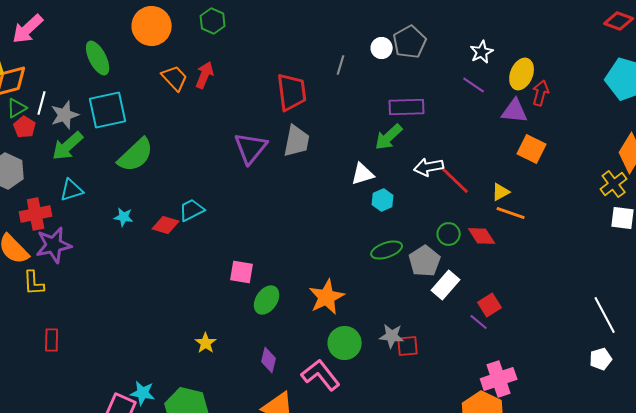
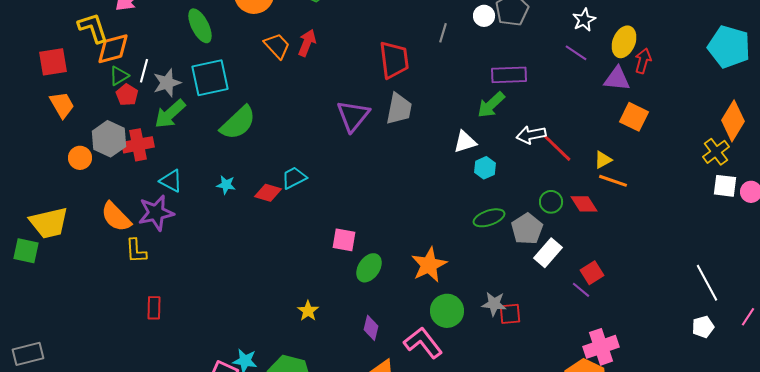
cyan triangle: (72, 190) -> (171, 181), moved, turned 45
red cross: (36, 214) -> (138, 145), moved

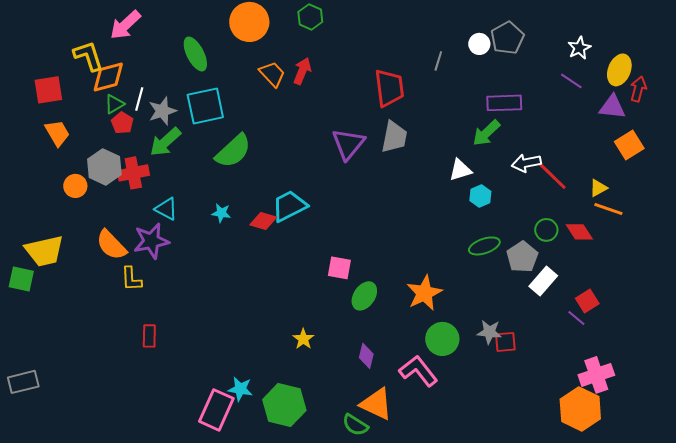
orange square: (634, 117) -> (629, 145), turned 32
cyan trapezoid: (294, 178) -> (289, 206), size x1.4

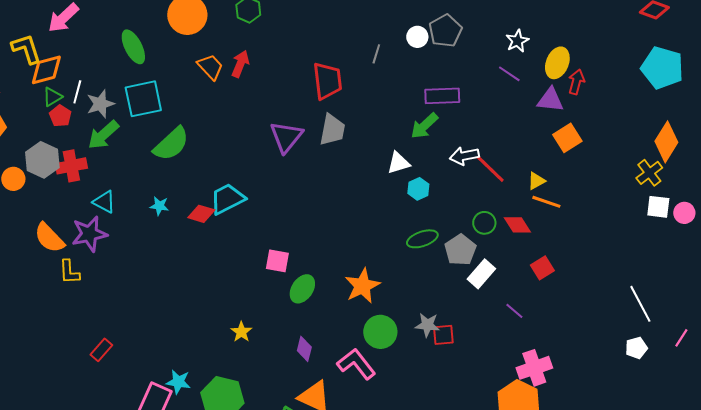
red square: (587, 301) -> (542, 268), moved
red rectangle: (149, 336) -> (101, 350), moved, turned 40

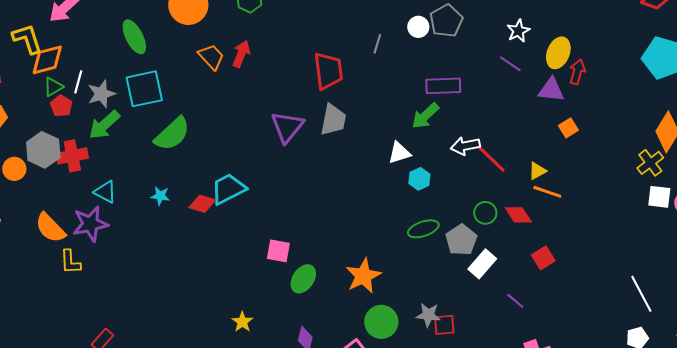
orange square: (567, 138) -> (568, 128), size x0.7

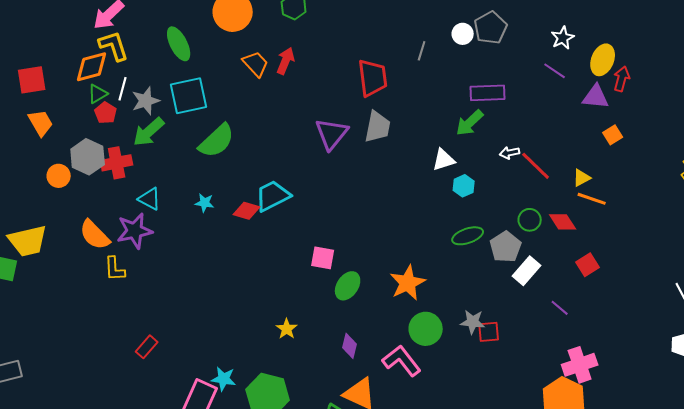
yellow L-shape: (27, 39) -> (114, 46), moved
white arrow: (465, 146) -> (510, 153), size x0.7

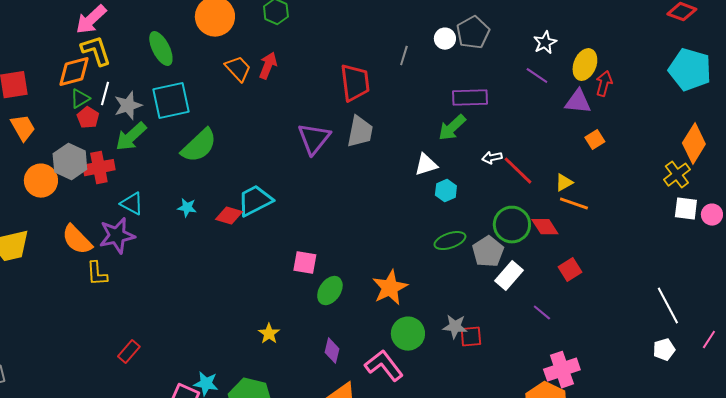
orange circle: (59, 176) -> (41, 181), size x1.4
green circle: (530, 220) -> (512, 225), size x1.6

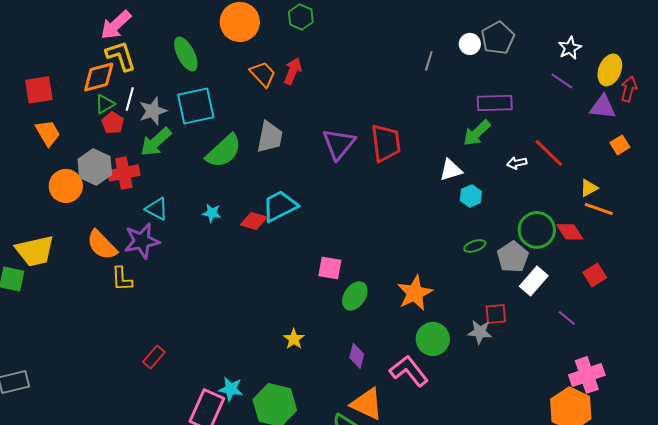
red trapezoid: (355, 83) -> (386, 143), moved
gray trapezoid: (360, 132) -> (270, 137), moved
red line: (518, 171) -> (549, 153), moved
green ellipse: (450, 241) -> (475, 246), size x0.7
red square: (471, 337) -> (496, 314), moved

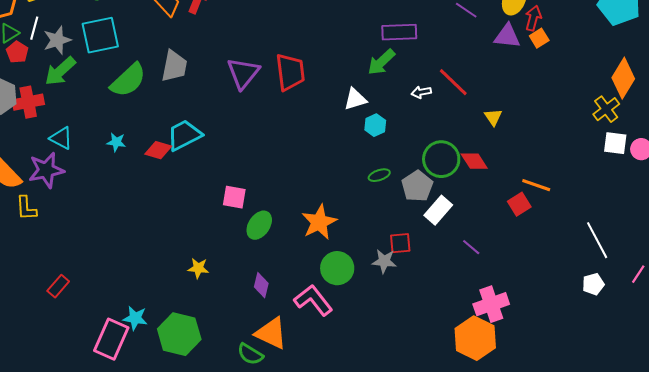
orange square: (620, 145) -> (539, 38), moved
yellow triangle: (589, 188) -> (493, 117), turned -36
orange line: (599, 209) -> (536, 185), moved
red square: (595, 275) -> (519, 204), moved
yellow star: (294, 339) -> (198, 268), turned -30

